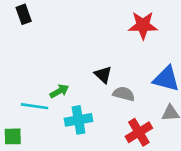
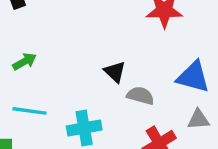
green arrow: (59, 91) -> (24, 62), moved

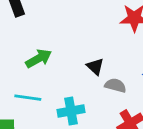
green arrow: (24, 62) -> (39, 58), moved, size x1.4

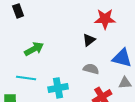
black triangle: (95, 67) -> (89, 40), moved, turned 40

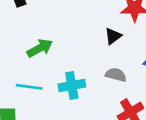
cyan cross: (58, 88) -> (72, 85), moved

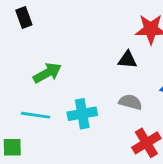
black triangle: (113, 36) -> (127, 60), turned 42

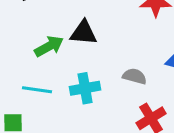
black triangle: (127, 60) -> (84, 33), moved, size x1.4

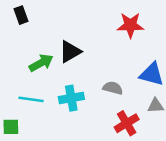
black triangle: (84, 33) -> (70, 52), turned -35

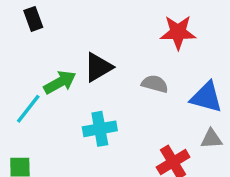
gray semicircle: (113, 88) -> (155, 84), moved
cyan line: (31, 99) -> (28, 109), moved, turned -60

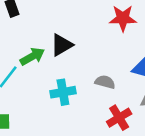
gray semicircle: (155, 84) -> (105, 82), moved

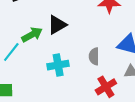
gray semicircle: (105, 82) -> (94, 56), turned -105

